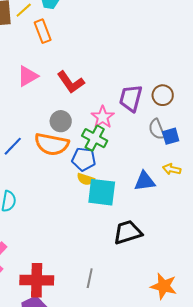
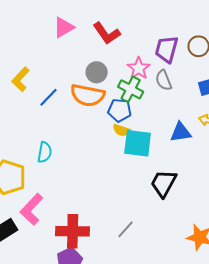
gray semicircle: (157, 129) -> (164, 80), moved
black trapezoid: (128, 232) -> (164, 183), turned -44
gray line: (90, 278) -> (126, 229), turned 30

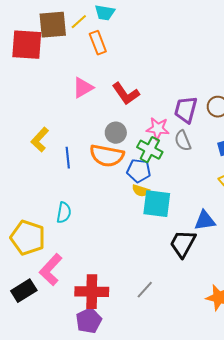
pink star: (139, 68) -> (158, 129), turned -30
blue line: (49, 97) -> (68, 158), turned -50
blue triangle: (181, 132) -> (205, 221), moved

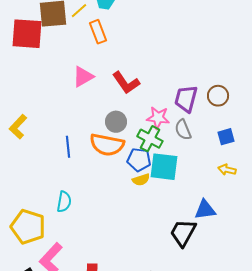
yellow L-shape: (40, 140) -> (18, 127), moved
yellow semicircle: (141, 191) -> (141, 180), turned -36
cyan square: (157, 204) -> (164, 167), moved

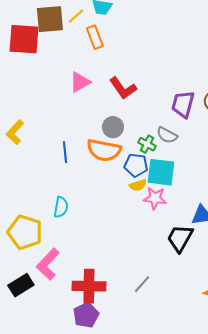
pink star: (158, 118) -> (155, 198), moved
gray semicircle: (183, 130) -> (167, 135), moved, turned -40
green cross: (150, 139) -> (147, 144), size x0.7

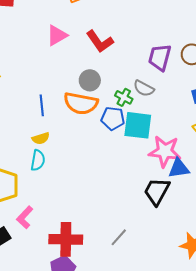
yellow semicircle: (138, 185) -> (41, 138), moved
pink star: (155, 198) -> (165, 151), moved, size x1.4
pink L-shape: (48, 264) -> (25, 217), size x0.7

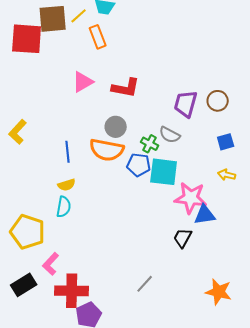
red L-shape: (100, 41) -> (126, 88), turned -44
black trapezoid: (157, 191) -> (183, 238), size x0.7
red cross: (66, 239) -> (72, 291), moved

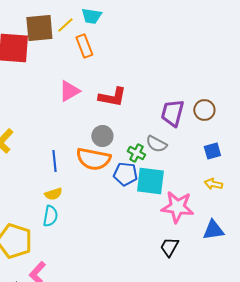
blue triangle: (205, 215) -> (213, 230), moved

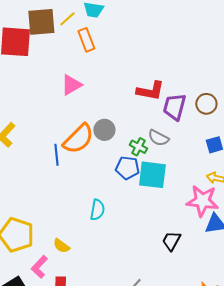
red L-shape: (112, 97) -> (150, 91), moved
orange semicircle: (93, 159) -> (78, 139), moved, turned -56
yellow semicircle: (53, 194) -> (61, 246), moved, turned 54
pink star: (177, 207) -> (202, 201), moved
cyan semicircle: (50, 216) -> (97, 210), moved

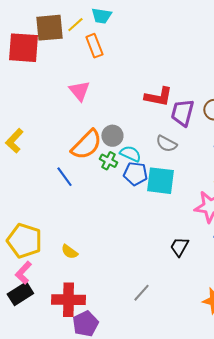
pink triangle: (71, 85) -> (79, 91), turned -40
green cross: (138, 147) -> (108, 161), moved
blue line: (56, 155) -> (64, 177), moved, turned -30
cyan semicircle: (97, 210) -> (130, 154), moved, turned -75
pink L-shape: (39, 267) -> (23, 273), moved

